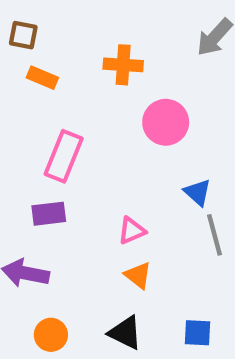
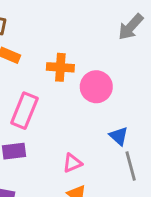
orange cross: (123, 65) -> (60, 67), moved

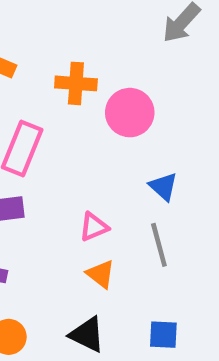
gray line: (131, 166) -> (159, 245), moved

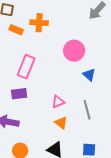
orange cross: (76, 83) -> (39, 23), moved
blue triangle: (163, 187) -> (89, 75), moved

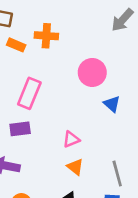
gray line: (87, 110) -> (117, 173), moved

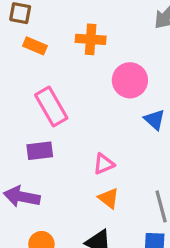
orange cross: (46, 36) -> (91, 39), moved
pink rectangle: (29, 93) -> (51, 107), turned -52

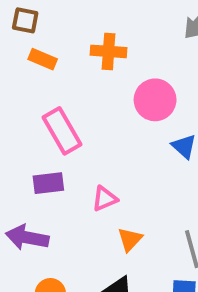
pink triangle: (104, 164) -> (105, 199), moved
orange triangle: (109, 198) -> (130, 239), turned 35

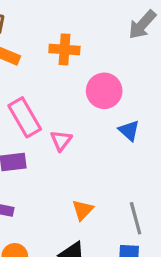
pink triangle: (105, 199) -> (61, 140), moved, turned -30

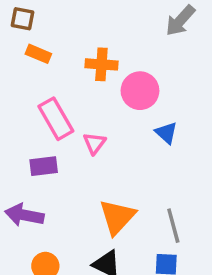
orange cross: (64, 49) -> (101, 64), moved
orange triangle: (83, 210) -> (117, 217), size x1.6

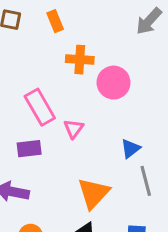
orange rectangle: (38, 54) -> (55, 21), moved, turned 45
blue triangle: (166, 133) -> (130, 149), moved, turned 40
gray line: (173, 226) -> (146, 181), moved

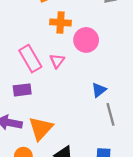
pink triangle: (74, 129) -> (57, 61), moved
orange triangle: (94, 193) -> (41, 128), moved

